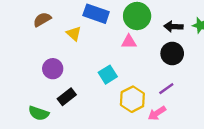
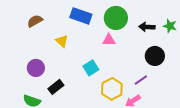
yellow triangle: (74, 34) -> (62, 41), moved
black circle: (172, 53) -> (155, 56), moved
purple circle: (53, 69) -> (36, 68), moved

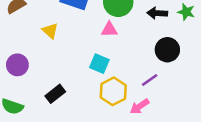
cyan square: (91, 68) -> (99, 64), moved, turned -35
black rectangle: (56, 87) -> (55, 94), moved

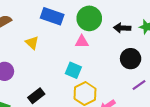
purple line: (150, 80) -> (139, 85), moved

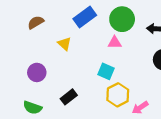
blue rectangle: (52, 16) -> (85, 17), turned -55

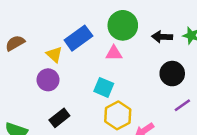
blue rectangle: (85, 17) -> (78, 38), moved
brown semicircle: (36, 22) -> (15, 43), moved
purple circle: (37, 72) -> (48, 80), moved

